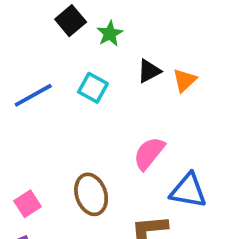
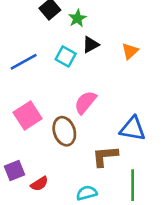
black triangle: (149, 71) -> (91, 45), moved
pink semicircle: (149, 153) -> (85, 102), moved
pink square: (28, 204) -> (28, 115), moved, size x1.5

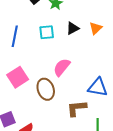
black triangle: (91, 45) -> (73, 28), moved
cyan square: (66, 56) -> (47, 32), turned -35
blue line: (24, 62) -> (15, 36), turned -50

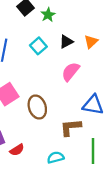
cyan square: (47, 32) -> (38, 46), turned -35
pink semicircle: (62, 67) -> (71, 72), moved

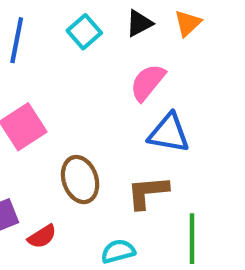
blue triangle: (93, 105) -> (169, 133), moved
brown ellipse: (37, 107) -> (80, 180), moved

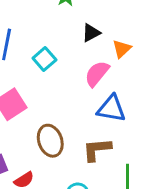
orange triangle: (188, 23) -> (122, 49), moved
cyan square: (84, 32) -> (44, 59), moved

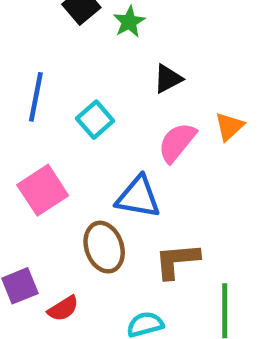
orange triangle: (122, 49) -> (229, 126), moved
blue triangle: (111, 109) -> (138, 197), moved

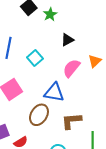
brown ellipse: (104, 247) -> (39, 115), turned 50

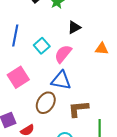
orange triangle: (95, 61) -> (102, 49), turned 48
pink semicircle: (71, 68) -> (63, 54), moved

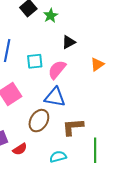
cyan square: (42, 46) -> (35, 61), turned 35
orange triangle: (102, 49) -> (97, 64), turned -40

